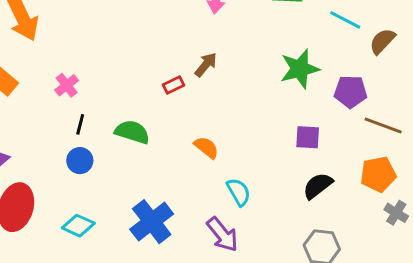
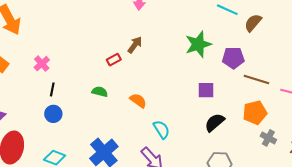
green semicircle: (132, 132) -> (100, 92), moved, size x0.7

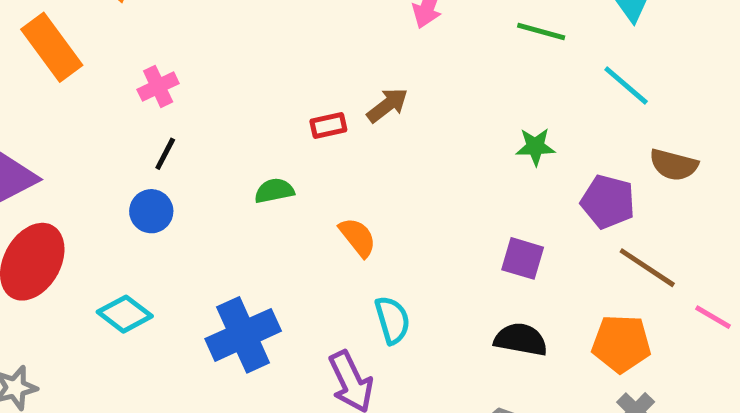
brown semicircle: (253, 23) -> (674, 165), moved, turned -132
green star: (198, 44) -> (535, 147), size x0.6
green semicircle: (100, 92) -> (274, 191), turned -42
black semicircle: (215, 122) -> (521, 340), turned 35

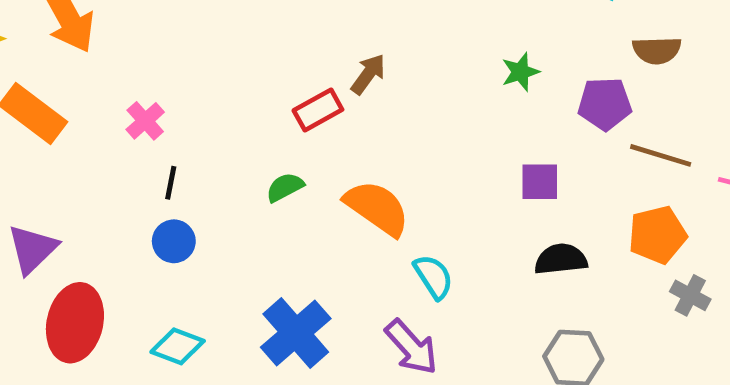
red rectangle: (328, 126) -> (318, 110), size x1.4
orange semicircle: (358, 237) -> (377, 208), size x1.6

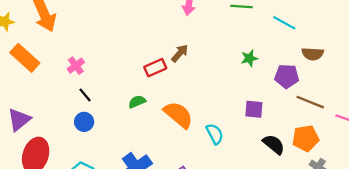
black line: (171, 183) -> (85, 95), turned -56
black semicircle: (561, 259) -> (274, 144), moved, turned 40
cyan semicircle: (433, 277) -> (215, 134), moved

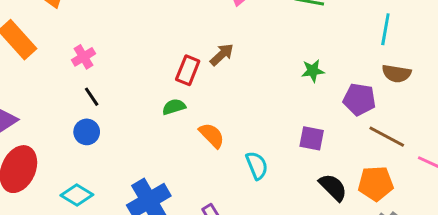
cyan line: (284, 23) -> (385, 29), moved, turned 65
red rectangle: (155, 68) -> (188, 70), turned -50
green semicircle: (137, 102) -> (174, 107), moved
orange semicircle: (178, 115) -> (212, 135), size x0.7

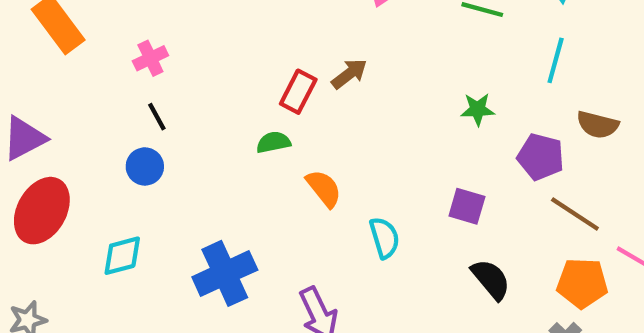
cyan line: (385, 29) -> (556, 60), moved
orange pentagon: (376, 184) -> (582, 283), moved
cyan diamond: (77, 195) -> (122, 256), turned -52

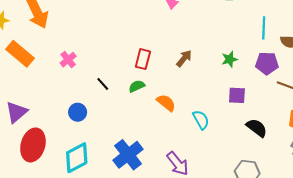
cyan line: (556, 60) -> (264, 28), moved
brown arrow: (349, 74) -> (184, 58), moved
green star: (478, 109) -> (230, 59), moved
black line: (157, 117) -> (103, 84), moved
cyan diamond: (122, 256) -> (77, 158), size x1.4

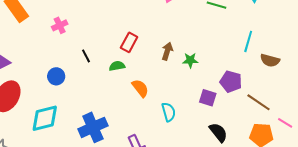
brown arrow: (184, 58) -> (167, 51), turned -36
green star: (230, 59) -> (190, 60), moved
purple pentagon: (267, 63) -> (231, 82), moved

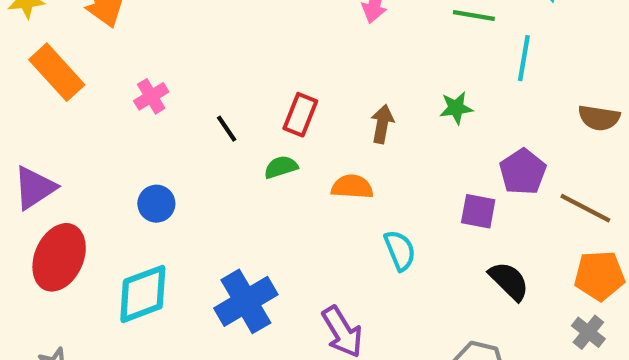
cyan line: (248, 41) -> (524, 58), moved
black line: (86, 56) -> (227, 129), moved
green star: (190, 60) -> (456, 108), moved
purple pentagon: (231, 82) -> (523, 172), turned 30
orange semicircle: (140, 88) -> (352, 187), moved, turned -42

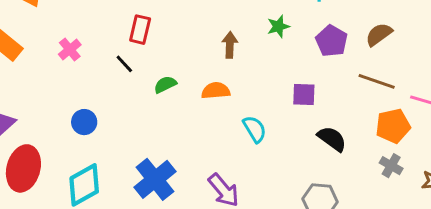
red rectangle: (300, 115) -> (140, 30), moved
brown semicircle: (599, 118) -> (379, 34), moved, turned 144
purple pentagon: (523, 172) -> (332, 41), moved

